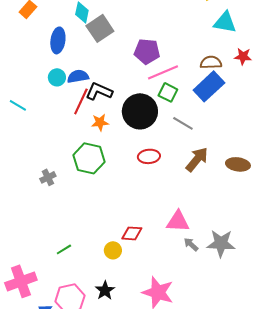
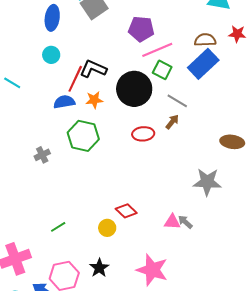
blue semicircle: (78, 76) -> (64, 102), moved
brown arrow: (197, 159) -> (172, 122), moved, size x0.6
pink triangle: (178, 221) -> (172, 222), moved, size x0.7
red diamond: (132, 233) -> (126, 211), turned 40
gray star: (221, 243) -> (207, 182), moved

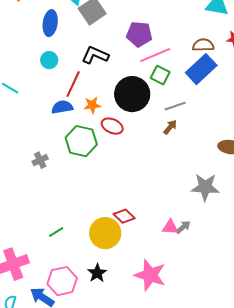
black L-shape: (93, 69) -> (95, 55), moved
gray line: (177, 101) -> (175, 106), turned -50
red ellipse: (143, 134) -> (112, 126), moved, turned 30
gray arrow: (185, 222) -> (183, 227), turned 98
yellow circle: (107, 228) -> (105, 233), size x1.8

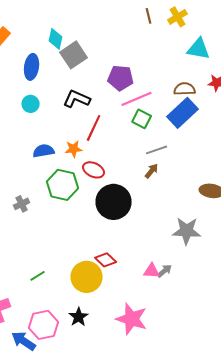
red line: (73, 84) -> (94, 128), moved
black circle: (132, 94) -> (114, 202), moved

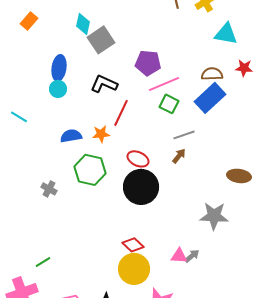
blue ellipse: (32, 67) -> (59, 68), moved
red ellipse: (94, 170) -> (138, 159), moved
gray cross: (22, 204) -> (49, 189), turned -35
green line: (38, 276) -> (43, 262), moved
yellow circle: (87, 277) -> (134, 269), moved

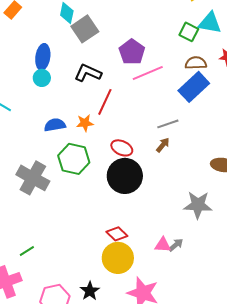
purple pentagon: (148, 63) -> (132, 52), turned 30
green square: (169, 104) -> (189, 32), moved
gray cross: (49, 189) -> (33, 178), size x2.0

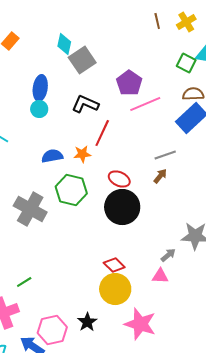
gray arrow: (176, 245) -> (168, 255), moved

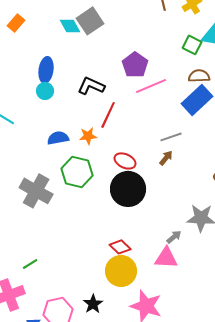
cyan diamond: (64, 44) -> (70, 26), turned -40
gray square: (82, 60) -> (90, 21), moved
pink triangle: (160, 276) -> (166, 258), size x1.4

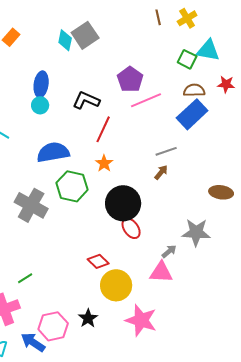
cyan diamond: (70, 26) -> (65, 40), turned 40
orange star: (88, 136) -> (104, 163), moved, turned -30
blue semicircle: (58, 138) -> (53, 152), size x1.5
red ellipse: (125, 161) -> (131, 228), moved, turned 30
red diamond: (120, 247) -> (98, 261), moved

